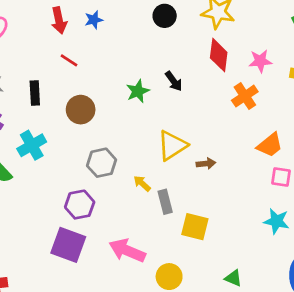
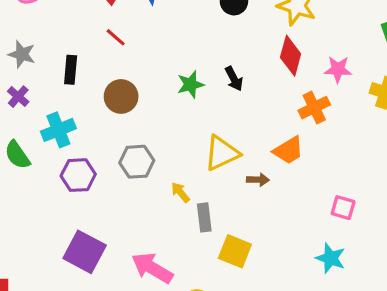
orange trapezoid: (270, 145) -> (288, 150), moved
purple hexagon: (80, 205) -> (78, 175), moved

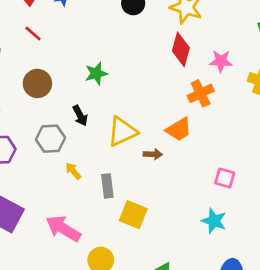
black arrow: (234, 79) -> (80, 116), moved
yellow arrow: (180, 192) -> (73, 171), moved

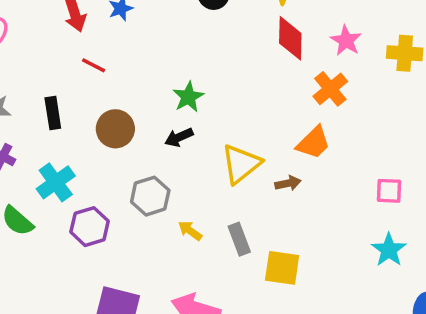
pink star: (221, 61) -> (346, 41), turned -30
black arrow: (80, 116) -> (179, 137), moved, turned 108
cyan star: (214, 221) -> (389, 250), turned 30

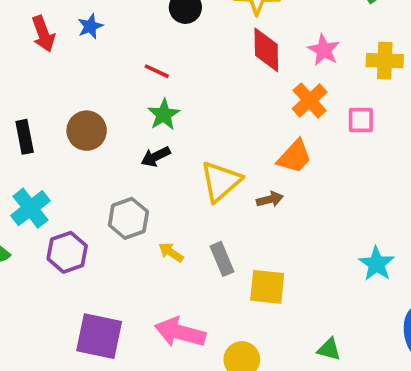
red line: (94, 65) -> (157, 71), moved
brown circle: (115, 129) -> (87, 131), moved
pink square: (389, 191) -> (361, 120), moved

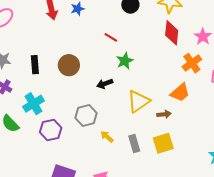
green star: (164, 115) -> (125, 61), moved
yellow square: (267, 287) -> (163, 143), moved, turned -30

